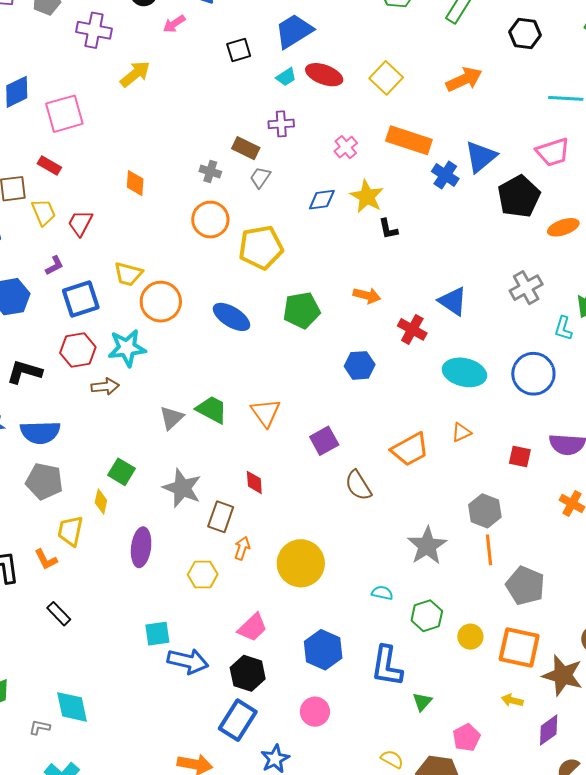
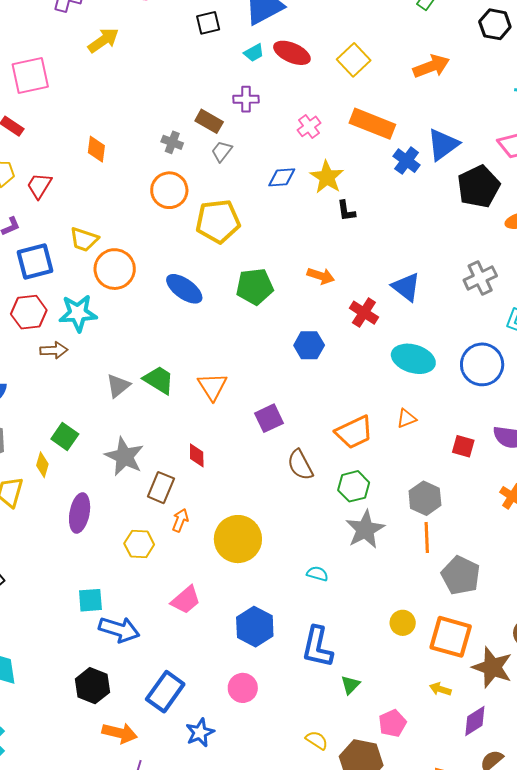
green hexagon: (427, 616) -> (354, 486), moved
black hexagon: (248, 673) -> (92, 686), moved

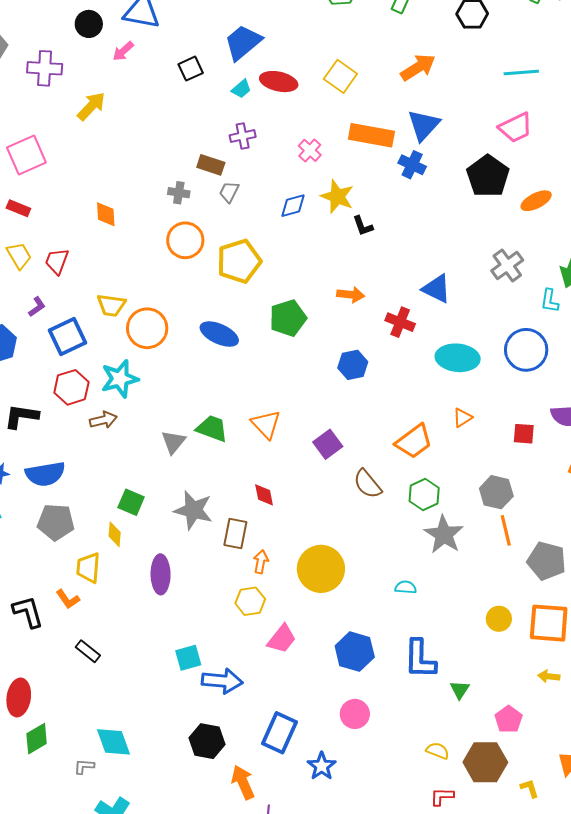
blue triangle: (443, 145) -> (424, 125), moved
yellow hexagon: (139, 544) -> (250, 601), moved
orange arrow: (120, 733) -> (243, 782), turned -116

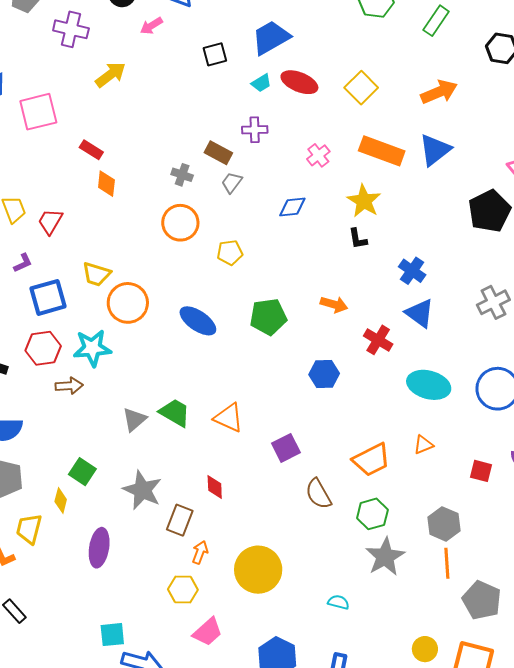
blue cross: (412, 165) -> (412, 271), moved
yellow star: (337, 197) -> (364, 201), moved
red rectangle: (18, 208) -> (91, 150), moved
yellow pentagon: (239, 261) -> (230, 253), size x0.6
orange triangle: (266, 424) -> (229, 418), turned -32

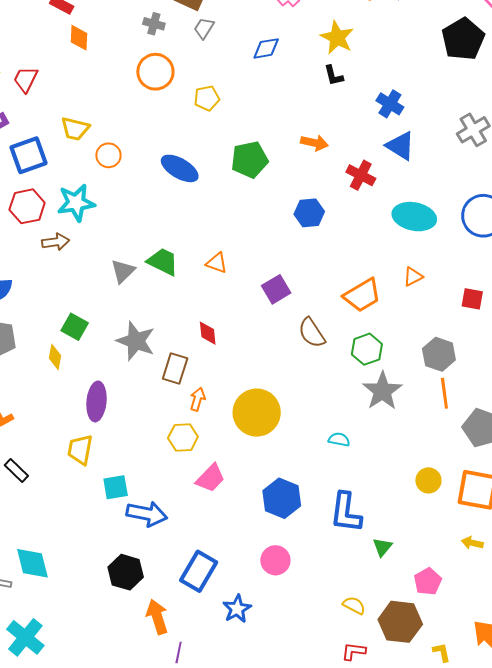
orange circle: (128, 303) -> (108, 155), size x0.6
orange triangle: (229, 418) -> (217, 263), size x0.7
yellow trapezoid: (29, 529) -> (80, 450), moved

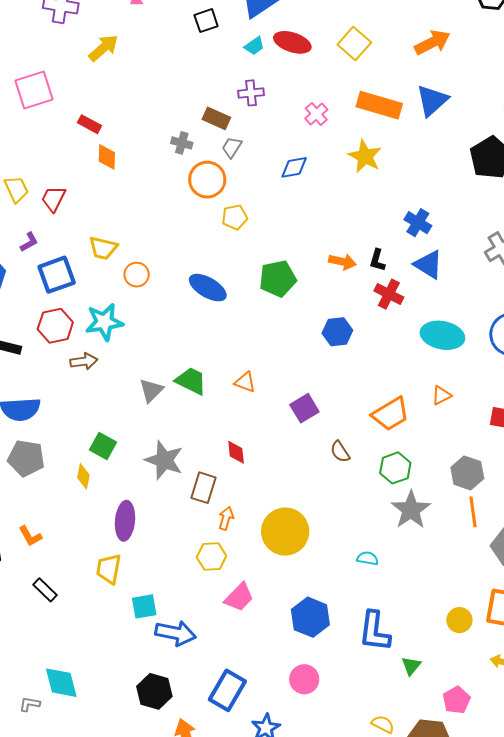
orange circle: (155, 72) -> (207, 180), moved
black L-shape: (334, 76) -> (377, 260), moved, turned 30
brown semicircle: (312, 333) -> (340, 452), size x0.7
yellow circle: (428, 480) -> (459, 620), moved

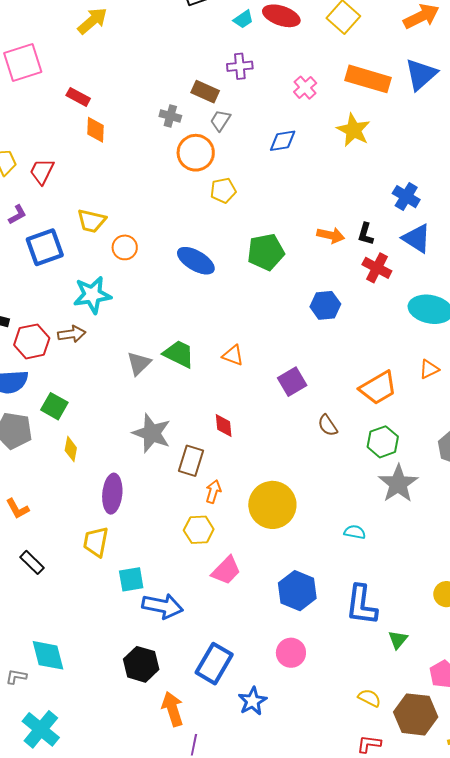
red hexagon: (55, 326) -> (32, 341), moved
green square: (103, 446) -> (54, 406), moved

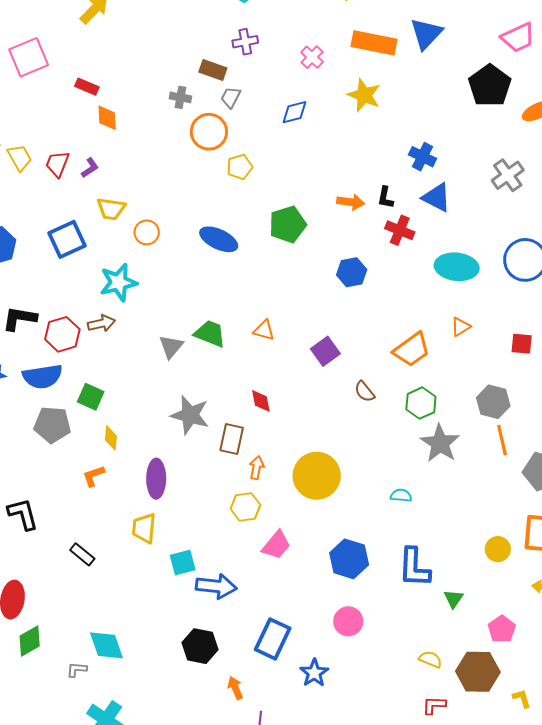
purple L-shape: (17, 215) -> (90, 168), moved
orange L-shape: (17, 509) -> (94, 476), moved, turned 105
orange arrow: (173, 709) -> (235, 688), size x0.7

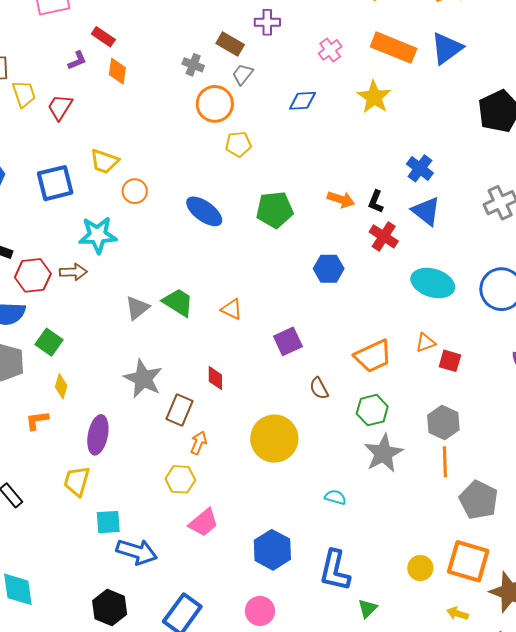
purple L-shape: (90, 168) -> (77, 60), moved
red square: (522, 344) -> (450, 361), moved
yellow circle: (317, 476) -> (274, 439), moved

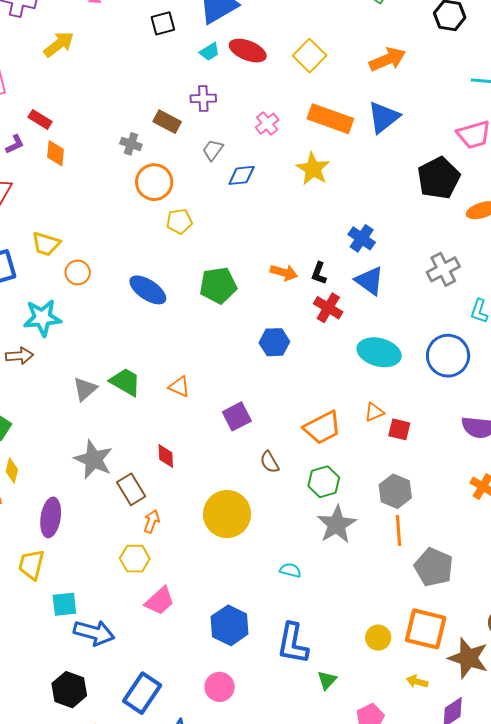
gray trapezoid: (243, 74) -> (213, 150), moved
brown rectangle: (179, 410) -> (131, 489), turned -52

